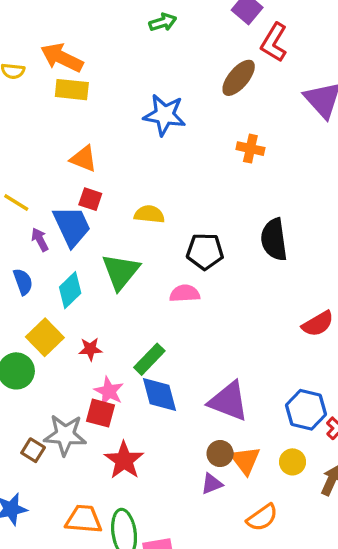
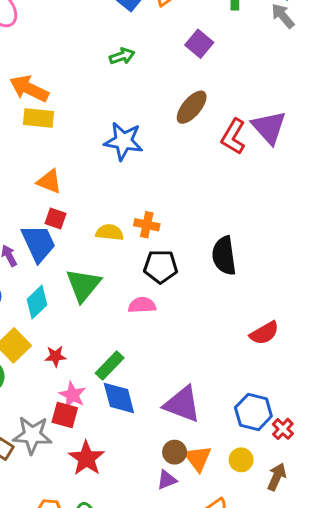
red L-shape: (274, 42) -> (233, 137), moved
orange cross: (250, 149) -> (147, 225), moved

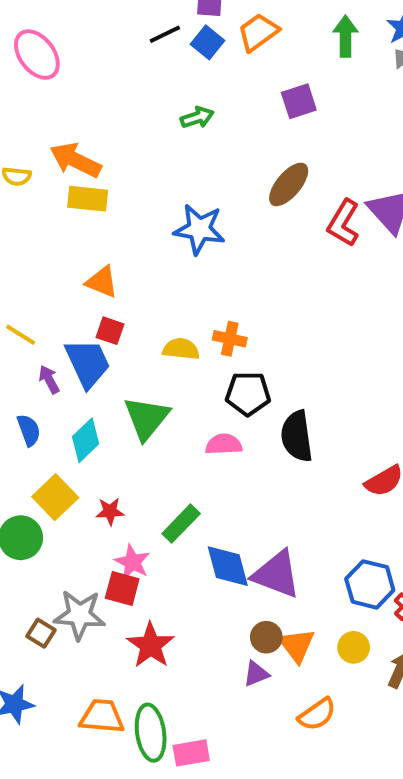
purple square: (199, 44) -> (299, 101), turned 32
black semicircle: (224, 256) -> (297, 436), moved
blue diamond: (119, 398) -> (228, 566), moved

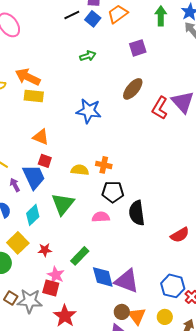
brown square: (41, 633) -> (11, 298), moved

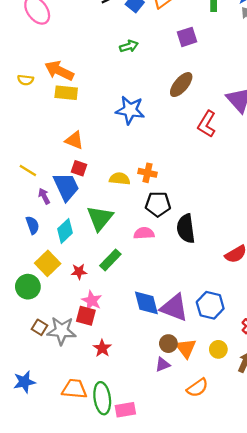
red L-shape: (160, 108) -> (207, 124), moved
green rectangle: (80, 256) -> (110, 260), moved
blue hexagon: (173, 286) -> (210, 305), moved
red star: (65, 316) -> (102, 348), size x0.7

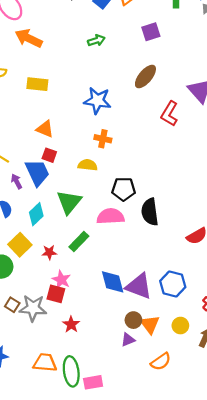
orange arrow: (59, 71) -> (29, 38), moved
orange cross: (147, 173) -> (103, 139), moved
pink semicircle: (144, 233) -> (111, 216), size x1.4

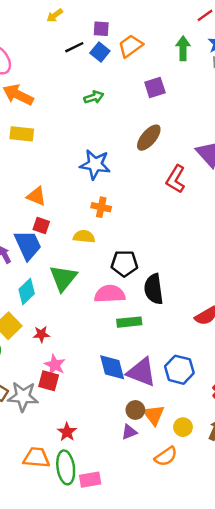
yellow rectangle: (37, 84) -> (22, 134), moved
green rectangle: (79, 241) -> (129, 322), moved, turned 40
red star: (71, 324) -> (67, 432), moved
yellow circle: (180, 326) -> (183, 427), moved

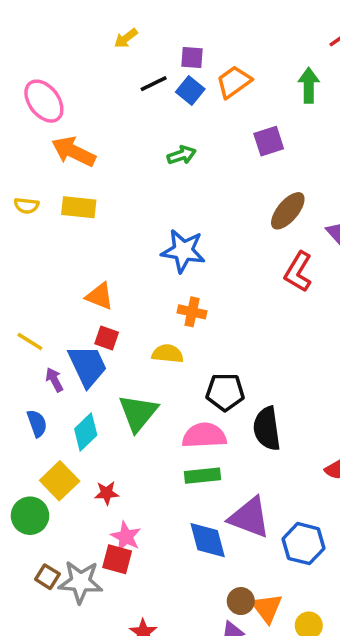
brown ellipse: (149, 138) -> (288, 211), moved
green rectangle: (129, 322) -> (202, 476), moved
purple triangle: (141, 372) -> (249, 517), moved

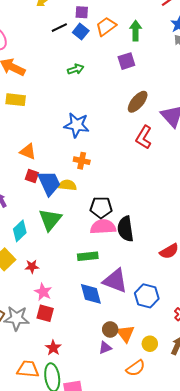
green arrow: (309, 85) -> (136, 31), moved
blue trapezoid: (87, 366) -> (49, 183), moved
pink semicircle: (204, 436) -> (103, 227), moved
red square: (117, 559) -> (45, 313), moved

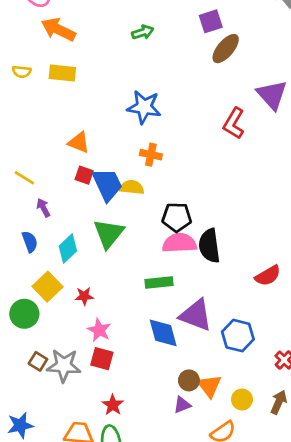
brown ellipse: (138, 102) -> (226, 49), moved

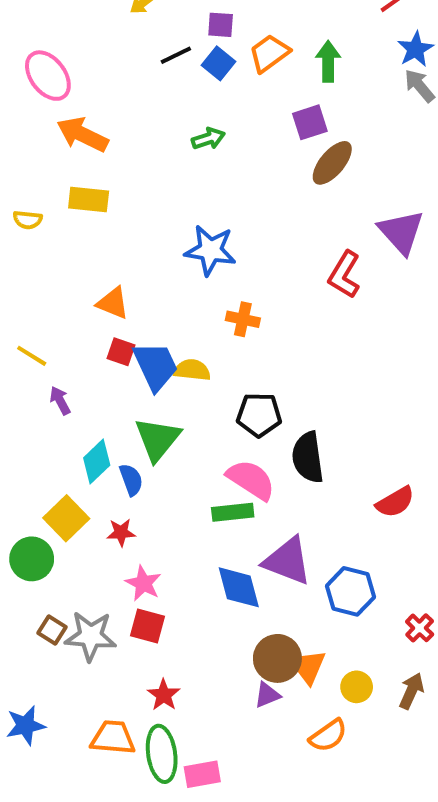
yellow semicircle: (22, 72) -> (28, 220), moved
orange cross: (151, 155) -> (243, 319), moved
blue semicircle: (30, 242) -> (131, 480), moved
pink semicircle: (179, 243) -> (251, 480), moved, turned 36
brown circle: (189, 380) -> (277, 658), size x1.5

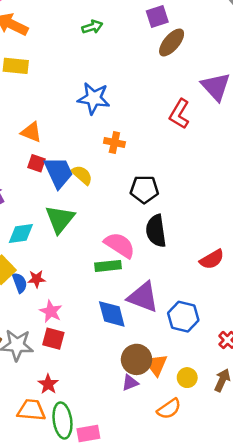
yellow semicircle: (192, 370) -> (82, 175), turned 35
black pentagon: (259, 415) -> (144, 189), moved
cyan diamond: (97, 461) -> (21, 233), turned 36
blue semicircle: (131, 480) -> (20, 283), moved
red star: (164, 695) -> (48, 384), moved

